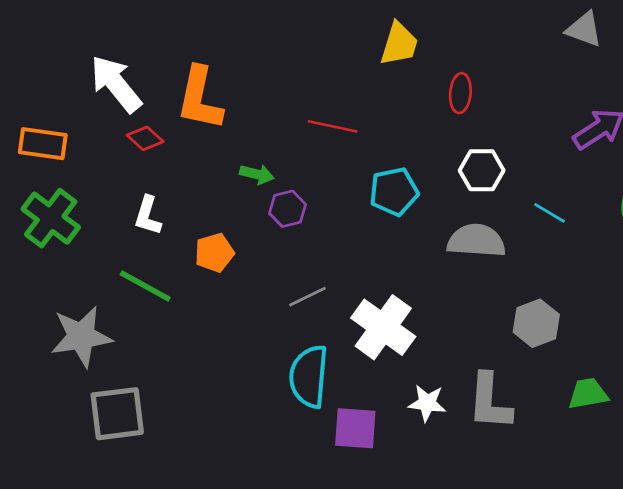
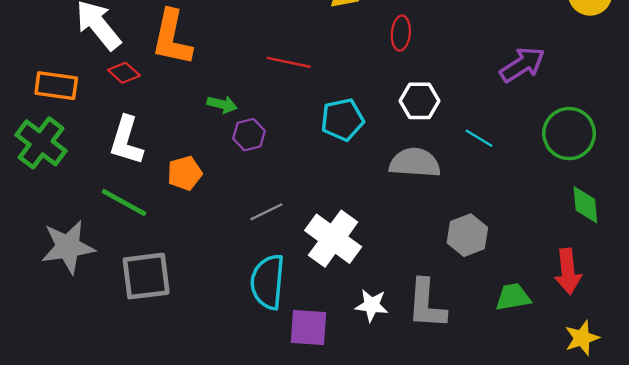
orange rectangle: (43, 144) -> (56, 86), moved
white L-shape: (148, 215) -> (126, 141), size x1.4
gray square: (117, 414) -> (146, 276), moved

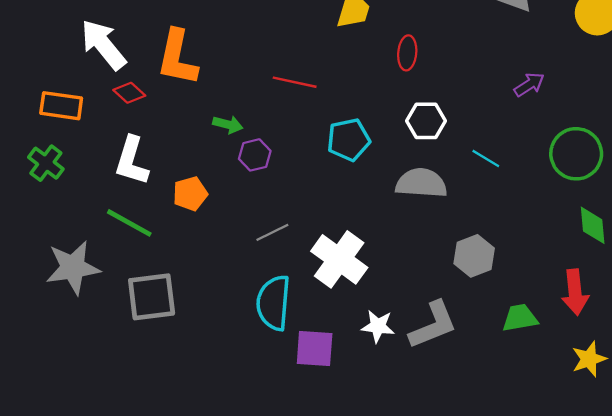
purple arrow: (522, 65) -> (529, 85), size x0.7
green cross: (41, 143) -> (46, 163), size x0.7
gray L-shape: (427, 304) -> (433, 325), turned -116

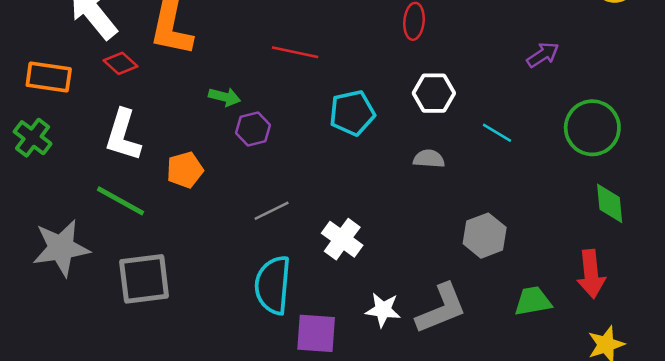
gray semicircle: (421, 183) -> (429, 159), size x0.6
white cross: (339, 259) -> (342, 239), size x0.7

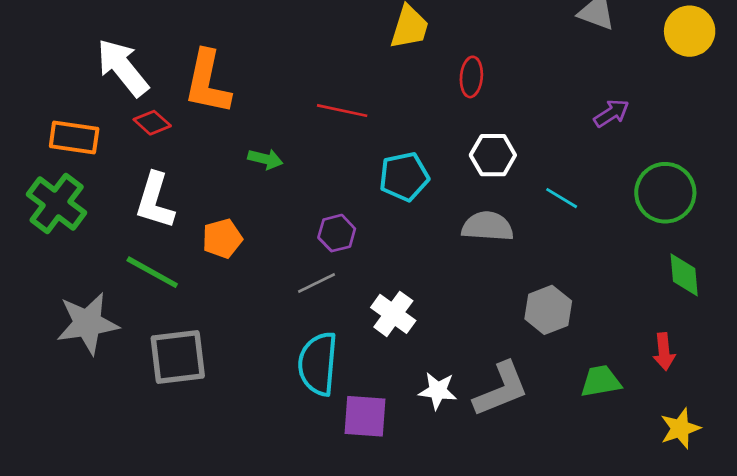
purple hexagon: (253, 129) -> (337, 233), moved
green cross: (33, 138) -> (57, 203), size x1.4
gray semicircle: (429, 159) -> (488, 226), size x1.5
red arrow: (591, 274) -> (664, 352), size x0.7

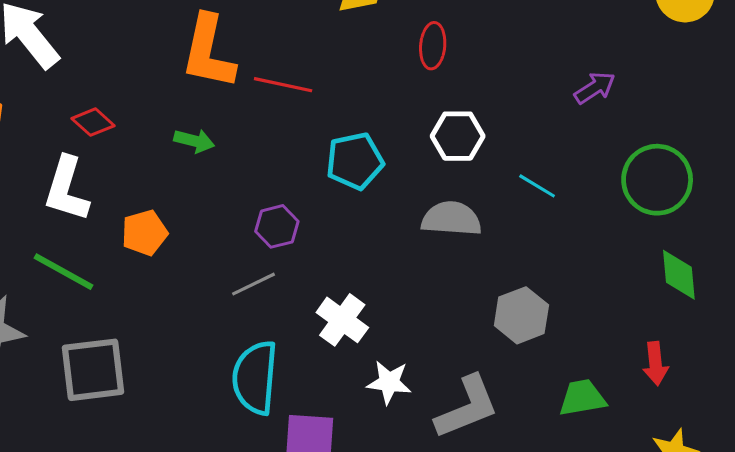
orange L-shape: (207, 82) -> (208, 52), moved
red diamond: (152, 123) -> (93, 122), moved
white star: (438, 391) -> (389, 382), moved

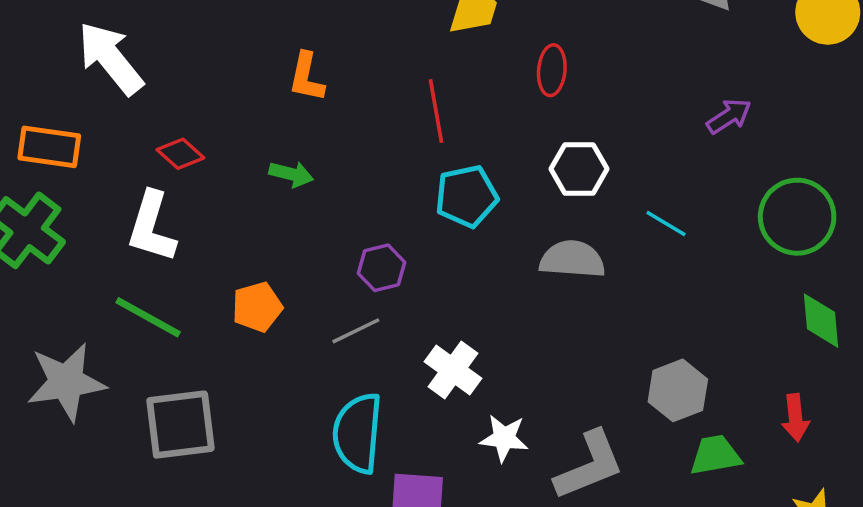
orange L-shape: (208, 52) -> (307, 77), size x0.6
red line: (283, 85) -> (436, 111), moved, turned 68
orange pentagon: (144, 233) -> (257, 307), moved
gray hexagon: (521, 315) -> (678, 390), moved

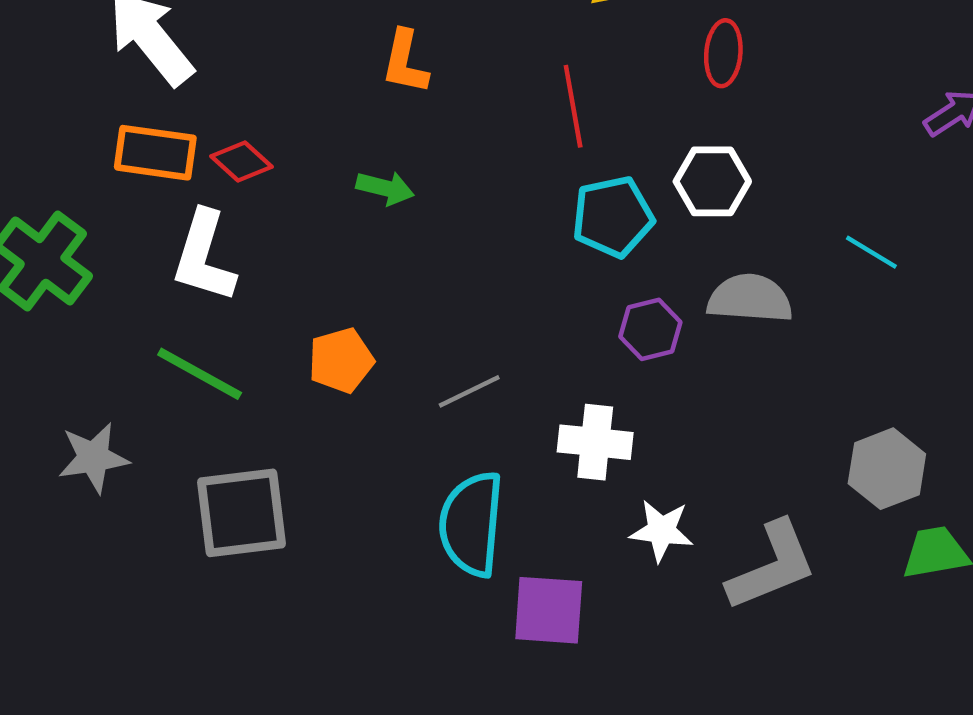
orange rectangle: (49, 147) -> (155, 153), moved
white hexagon: (579, 169) -> (712, 181), moved
purple hexagon: (381, 268) -> (650, 329), moved
white cross: (453, 370) -> (595, 442), turned -30
gray star: (66, 382) -> (93, 458), size x0.7

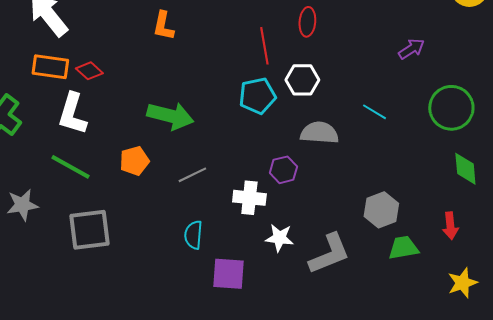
red line: (573, 106) -> (264, 46), moved
green arrow: (385, 188) -> (170, 116), moved, size x1.8
purple hexagon: (650, 329) -> (283, 170), moved
cyan semicircle: (471, 524) -> (193, 235), size x0.6

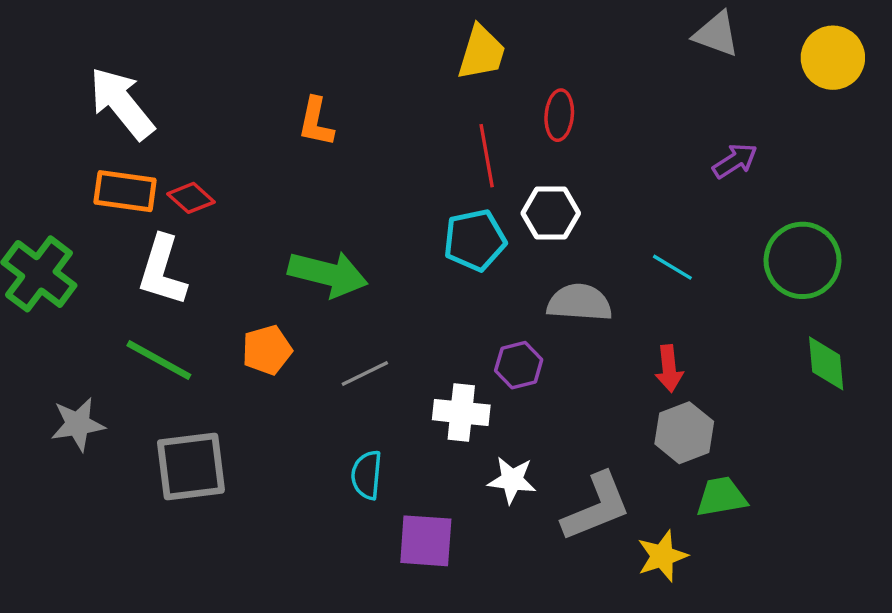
red arrow: (450, 226) -> (669, 369), moved
yellow star: (462, 283) -> (662, 556), moved

